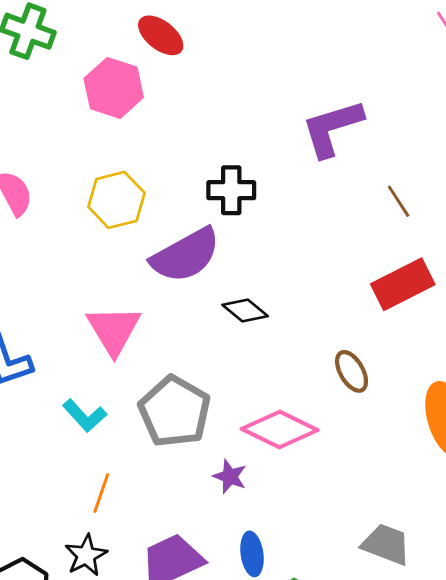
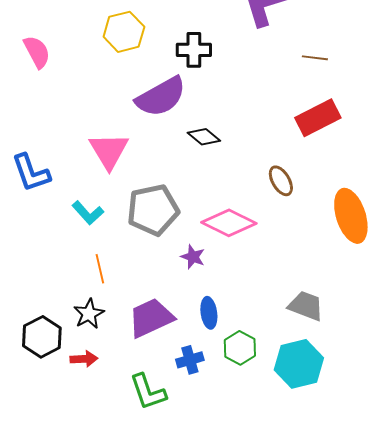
yellow hexagon: (116, 200) -> (124, 32), moved
brown line: (399, 201) -> (315, 58), turned -50
gray pentagon: (175, 411) -> (153, 210), turned 30
orange line: (101, 493) -> (100, 269), turned -32

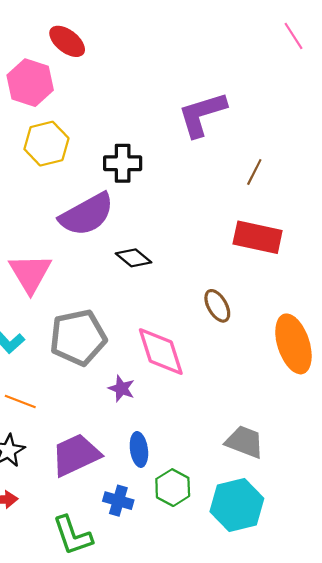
brown line: (315, 58) -> (254, 172), turned -70
red rectangle: (318, 118) -> (258, 237), turned 39
pink diamond: (229, 223) -> (161, 352), turned 46
orange line: (100, 269) -> (20, 402), turned -56
blue cross: (190, 360) -> (118, 501), turned 32

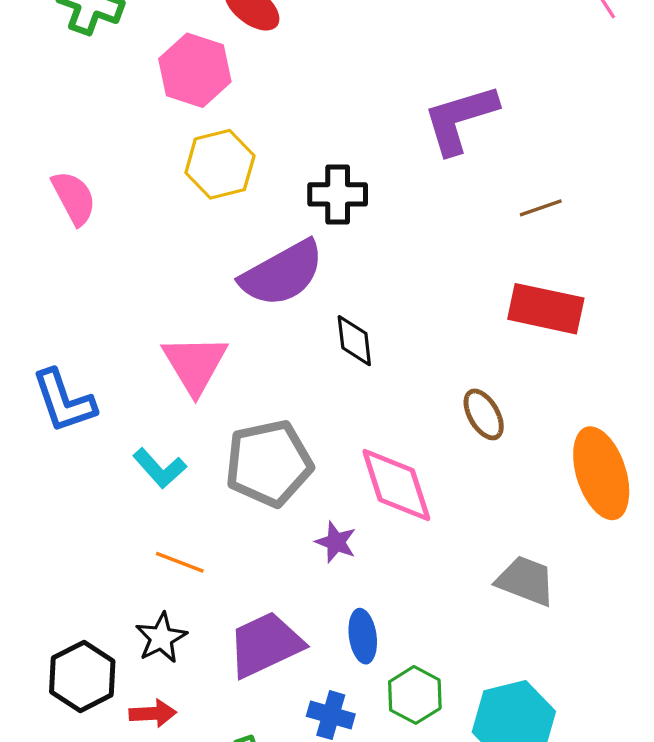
brown line: (254, 172) -> (541, 208), turned 44
black diamond: (134, 258) -> (354, 341), turned 44
gray trapezoid: (245, 442) -> (526, 581), moved

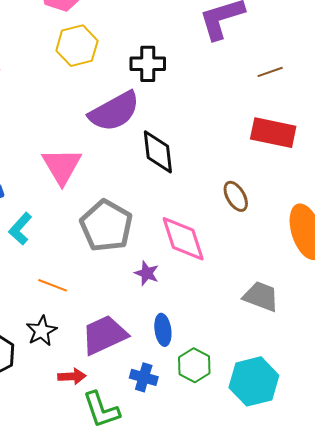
black diamond: (354, 341) -> (158, 152), size x1.4
gray pentagon: (269, 463) -> (106, 226), turned -30
cyan L-shape: (160, 468) -> (20, 229), moved, turned 84
red arrow: (153, 713) -> (72, 376), moved

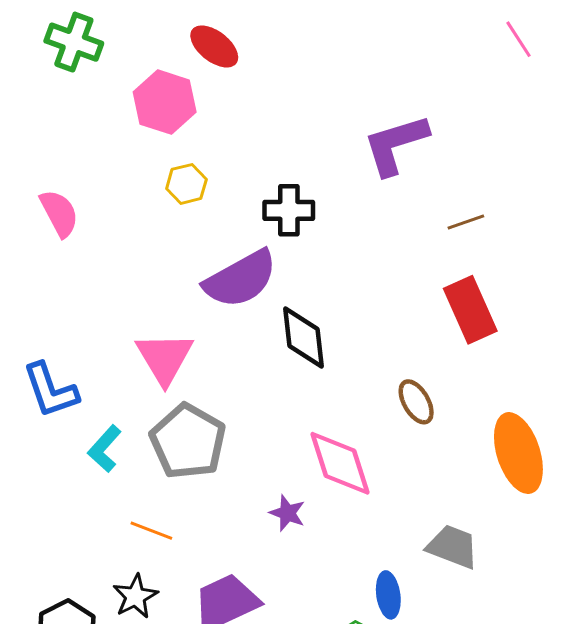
yellow hexagon: (77, 46) -> (186, 184), size x0.7
red rectangle: (273, 133) -> (470, 310), turned 54
gray pentagon: (106, 226) -> (188, 441), moved
blue ellipse: (163, 330) -> (388, 595), moved

